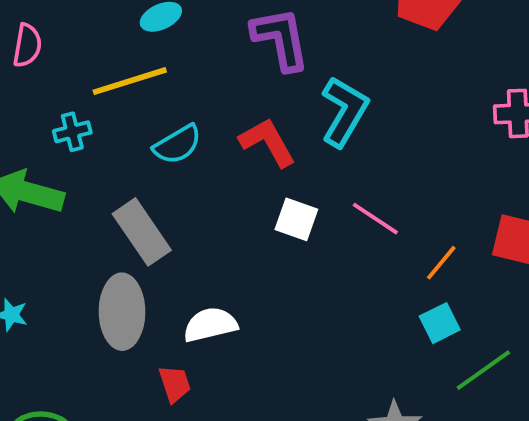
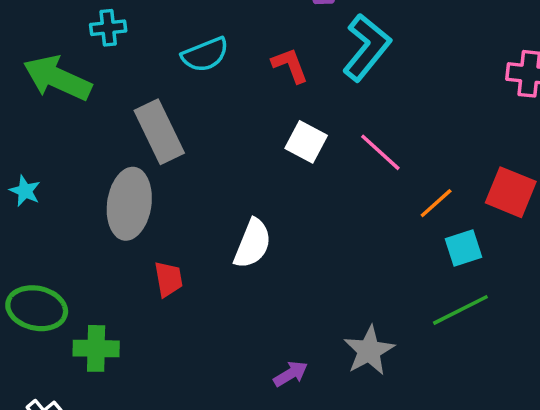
red L-shape: (268, 142) -> (290, 65), size x0.7
cyan square: (440, 323) -> (463, 248), moved
white semicircle: (210, 325) -> (253, 244), moved, turned 117

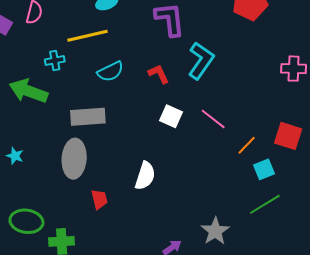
gray rectangle: (159, 132) -> (88, 117), turned -64

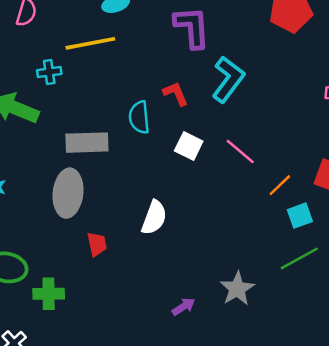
cyan semicircle: (110, 72) -> (139, 117), moved, turned 108

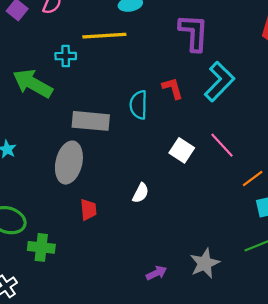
white square: (189, 146) -> (182, 150), moved
white semicircle: (154, 218) -> (141, 193), size x0.7

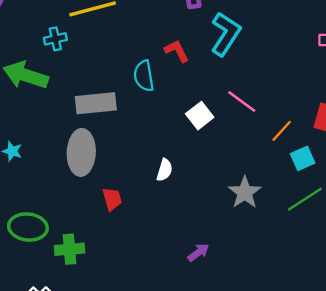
white square: (182, 150) -> (200, 116), turned 30
gray star: (205, 263) -> (245, 192), moved

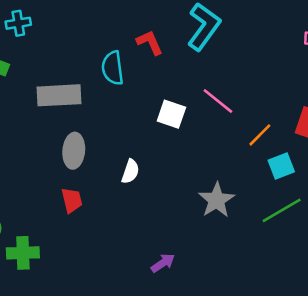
white square: (200, 116) -> (171, 114), turned -36
gray ellipse: (81, 152) -> (74, 151), moved, size x0.7

